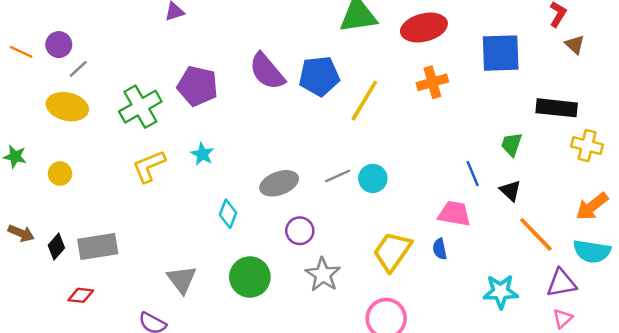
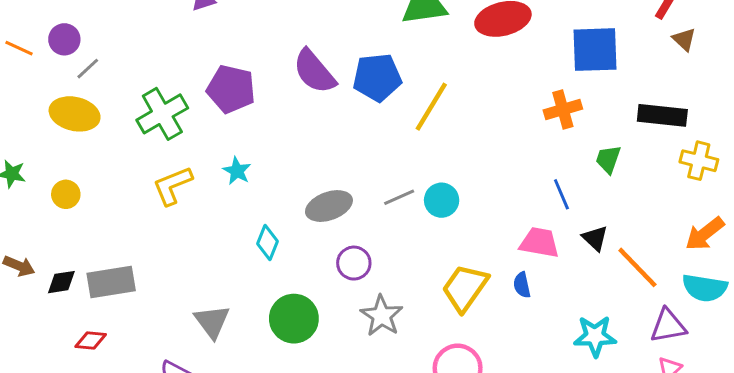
orange cross: (432, 82) -> (563, 110), moved
black triangle: (510, 191) -> (595, 238), moved
black diamond: (56, 247) -> (61, 282), turned 40

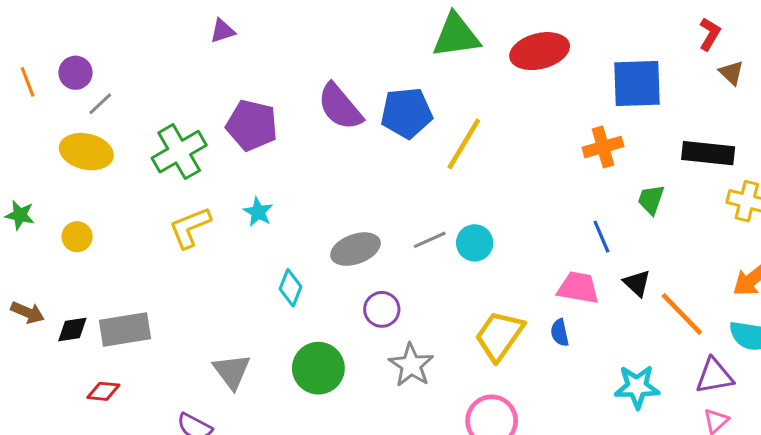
orange line: (19, 48) -> (28, 82), turned 44

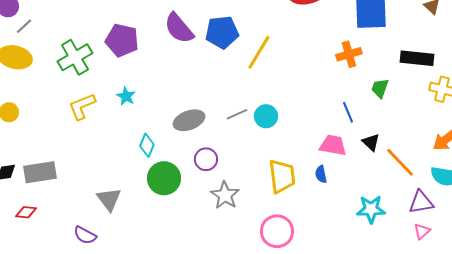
yellow trapezoid: (499, 336) -> (282, 176), turned 138
green circle: (318, 368) -> (164, 178), moved

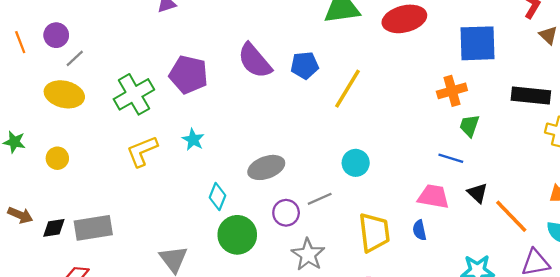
blue pentagon: (222, 32) -> (305, 65), size x0.7
green trapezoid: (380, 88) -> (469, 126), moved
blue line: (348, 112) -> (451, 158), turned -50
gray line: (237, 114) -> (320, 199), moved

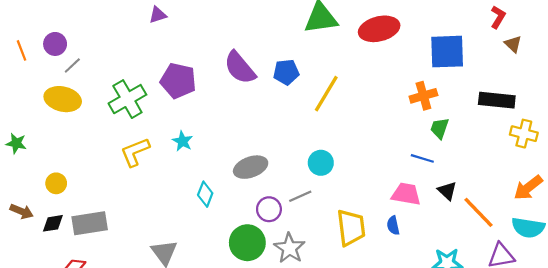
yellow circle: (57, 158) -> (56, 183), moved
cyan circle: (356, 163) -> (321, 163), moved
green circle: (237, 235) -> (247, 243), moved

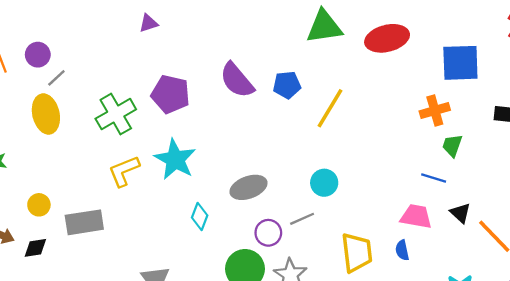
yellow ellipse: (63, 99) -> (46, 114), turned 64
cyan star: (183, 141) -> (175, 159), size x1.8
gray rectangle: (90, 223) -> (84, 222), moved

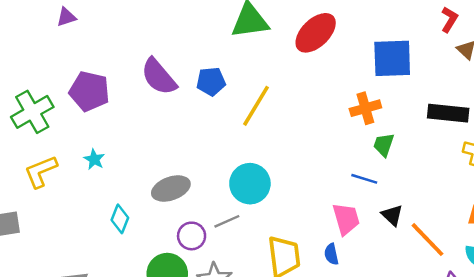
red ellipse: (387, 38) -> (316, 33), turned -30
cyan star: (175, 159) -> (94, 159), size x0.5
cyan circle: (324, 183) -> (250, 184), size x1.4
pink trapezoid: (416, 216) -> (346, 219), turned 64

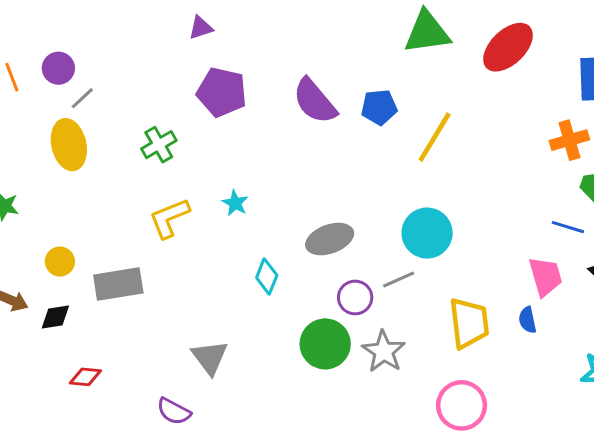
purple pentagon: (89, 91) -> (222, 92), moved
green cross: (32, 112) -> (159, 145), size x0.7

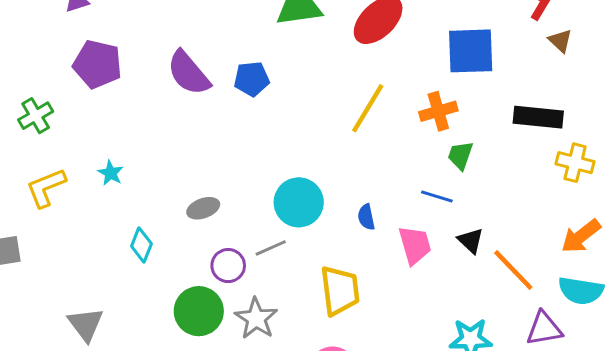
yellow line: (435, 137) -> (368, 108), moved
gray ellipse: (330, 239) -> (203, 208), size x0.7
blue semicircle: (527, 320) -> (366, 217), moved

